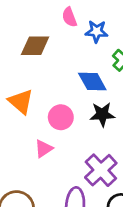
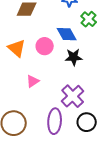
pink circle: (61, 117) -> (45, 46), moved

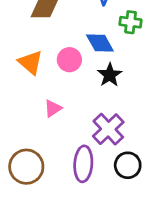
green cross: (89, 19) -> (131, 22), turned -35
black star: (74, 57) -> (110, 75), turned -30

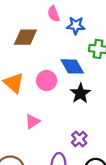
purple cross: (108, 129) -> (79, 139), size x0.6

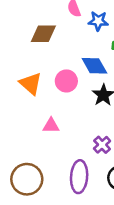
pink triangle: (32, 121) -> (51, 126), turned 35

